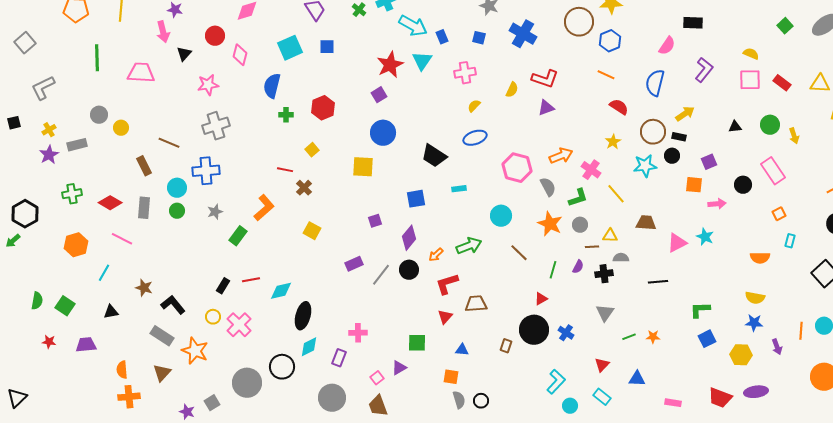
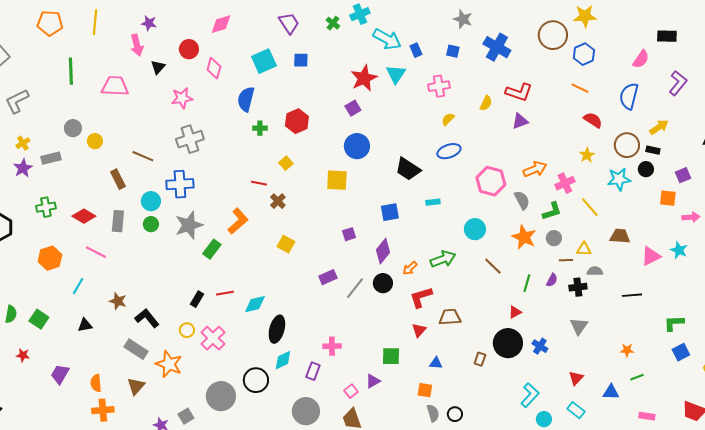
pink cross: (591, 170) -> (565, 183), turned 30
gray star: (215, 212) -> (189, 225), size x1.8
green line: (629, 337) -> (637, 377), moved
purple trapezoid: (86, 345) -> (60, 374), moved, turned -55

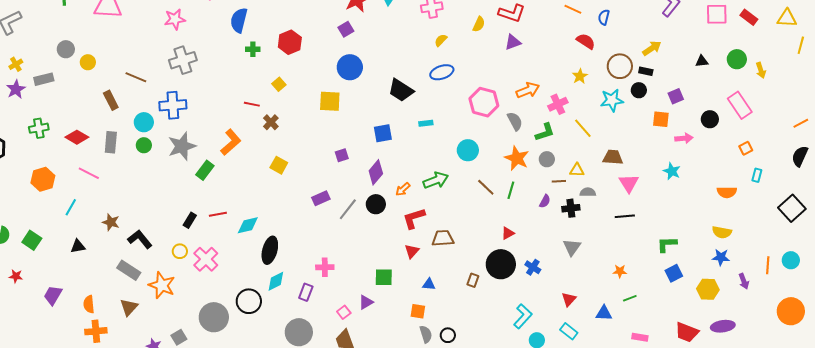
blue semicircle: (629, 96) -> (604, 17), moved, size x0.6
pink triangle: (651, 256) -> (629, 183), moved, turned -35
green line: (527, 283) -> (511, 190), moved

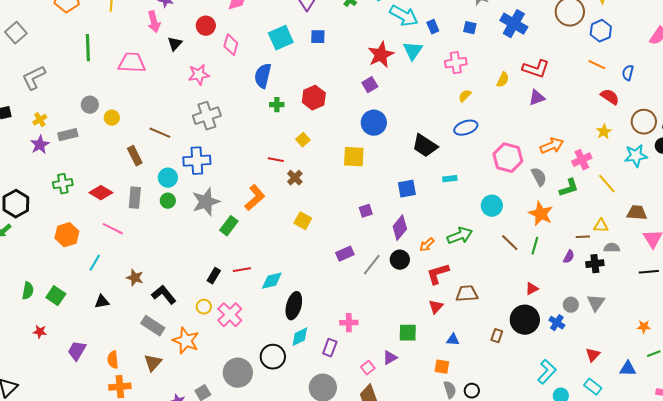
gray circle: (547, 159) -> (571, 305), moved

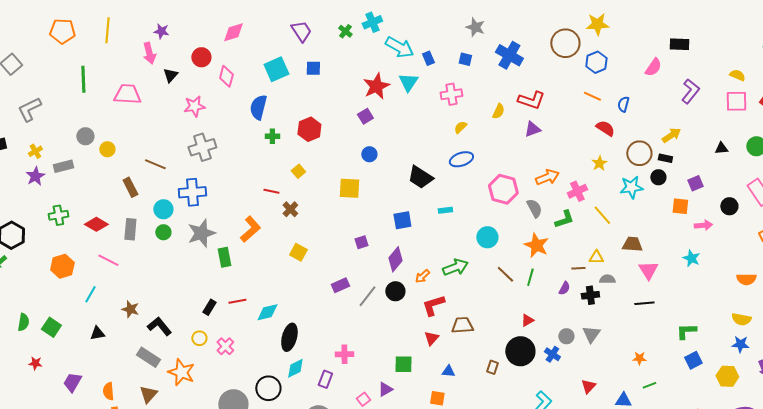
blue circle: (374, 123) -> (369, 154), size x0.6
green rectangle: (229, 226) -> (224, 257), turned -48
pink cross: (230, 315) -> (225, 346), size x0.7

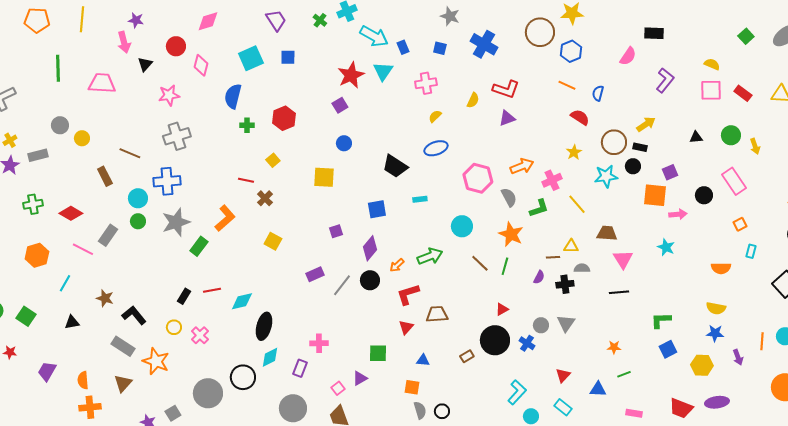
orange square: (680, 206) -> (655, 195), size x1.4
gray rectangle: (130, 229) -> (108, 235), moved, turned 30
green rectangle: (224, 257) -> (199, 246), turned 48
brown rectangle: (492, 367) -> (467, 356), turned 40

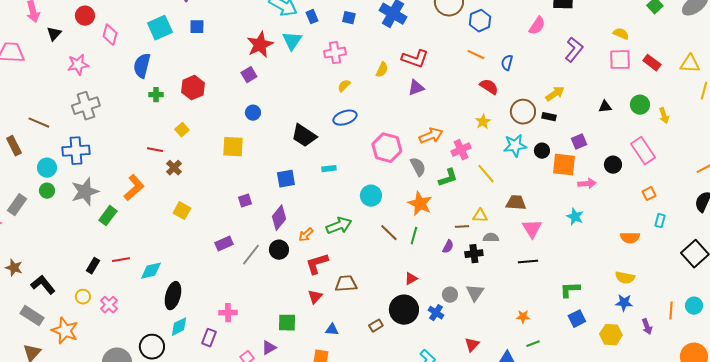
black circle: (633, 166) -> (542, 151), moved

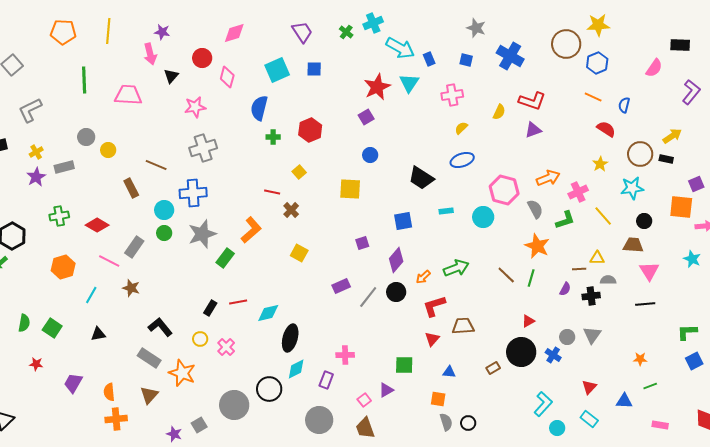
black circle: (542, 151) -> (644, 221), moved
cyan circle: (371, 196) -> (483, 217), moved
brown star: (14, 268) -> (131, 288), moved

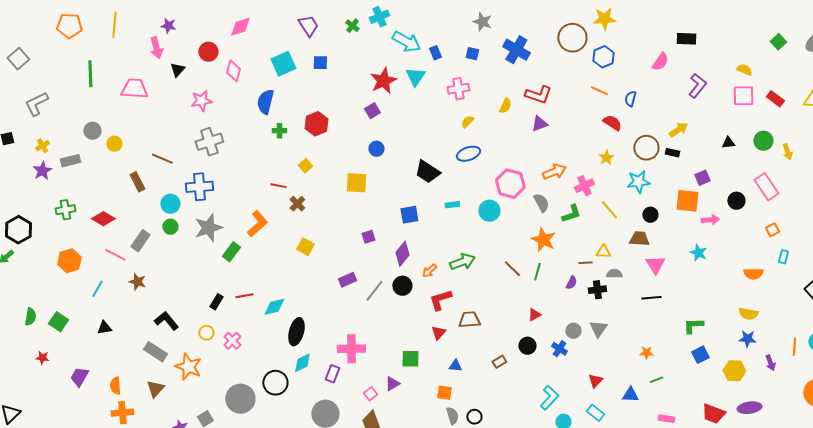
black circle: (521, 352) -> (527, 346), size x0.6
pink cross: (345, 355) -> (351, 349), size x1.5

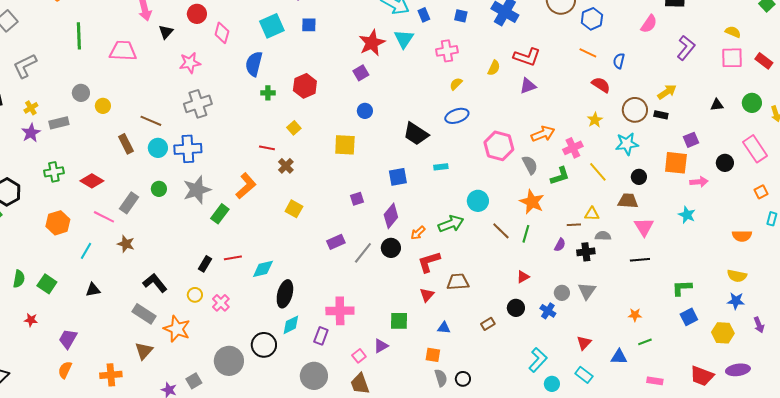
cyan circle: (170, 204) -> (158, 148), moved
cyan circle: (489, 211) -> (478, 201), moved
orange semicircle: (115, 386) -> (65, 370), moved, turned 30

